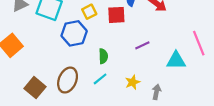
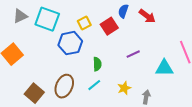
red square: (116, 15) -> (109, 26), turned -30

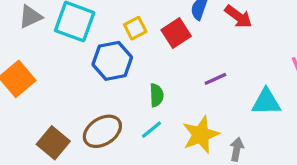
brown ellipse: (64, 86) -> (102, 131), turned 35
yellow star: (124, 88) -> (201, 135), size x1.6

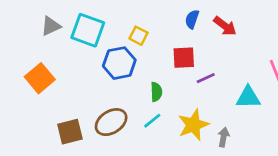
yellow square: (135, 28) -> (139, 36), turned -36
red square: (176, 33) -> (184, 58), moved, turned 30
brown square: (53, 143) -> (70, 132), turned 36

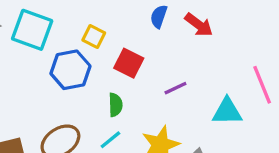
red square: (184, 58) -> (129, 63), moved, turned 30

